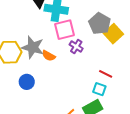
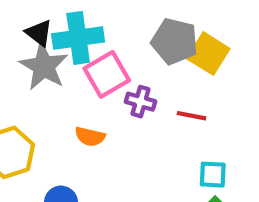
gray star: (33, 47) -> (44, 66), moved, turned 30
red line: (106, 74) -> (192, 116), moved

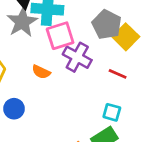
purple cross: (140, 102) -> (77, 57), size x1.5
red line: (192, 116) -> (118, 74), moved

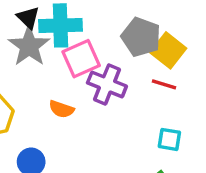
red line: (118, 74) -> (164, 84), moved
cyan square: (112, 112) -> (169, 139), moved

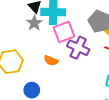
gray star: (29, 46) -> (34, 23), size x0.7

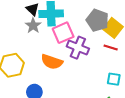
orange semicircle: (51, 61) -> (52, 62), size x1.5

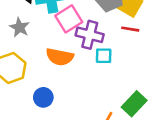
gray star: (33, 26) -> (20, 27), moved
cyan square: (114, 79) -> (104, 56), moved

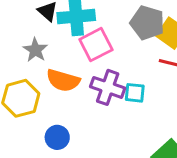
purple cross: (90, 35) -> (108, 87), moved
orange semicircle: (60, 57) -> (63, 80), moved

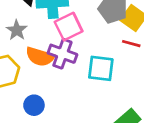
purple cross: (108, 87) -> (62, 54), moved
cyan square: (135, 93) -> (101, 68), size x1.5

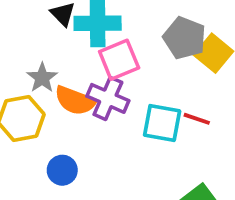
gray star: (17, 30) -> (42, 78), moved
red line: (131, 44) -> (197, 119), moved

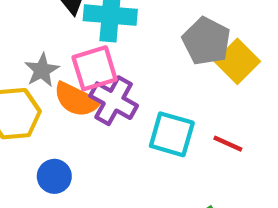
pink square: (119, 60) -> (95, 68), moved
red line: (197, 119) -> (228, 144), moved

